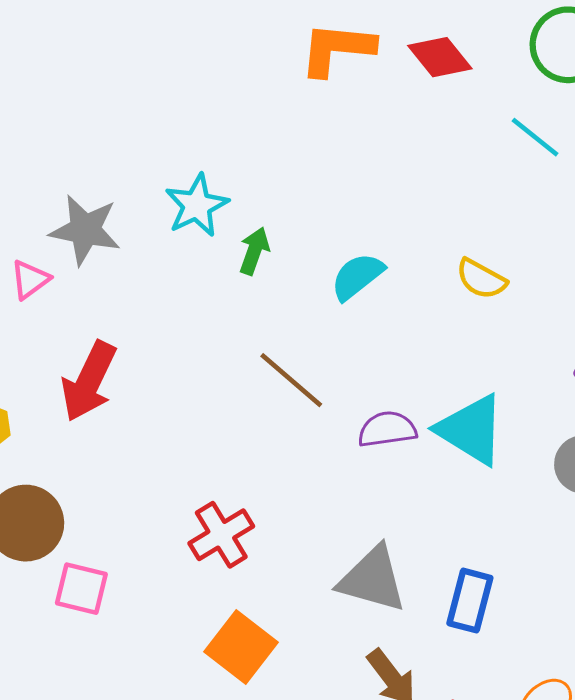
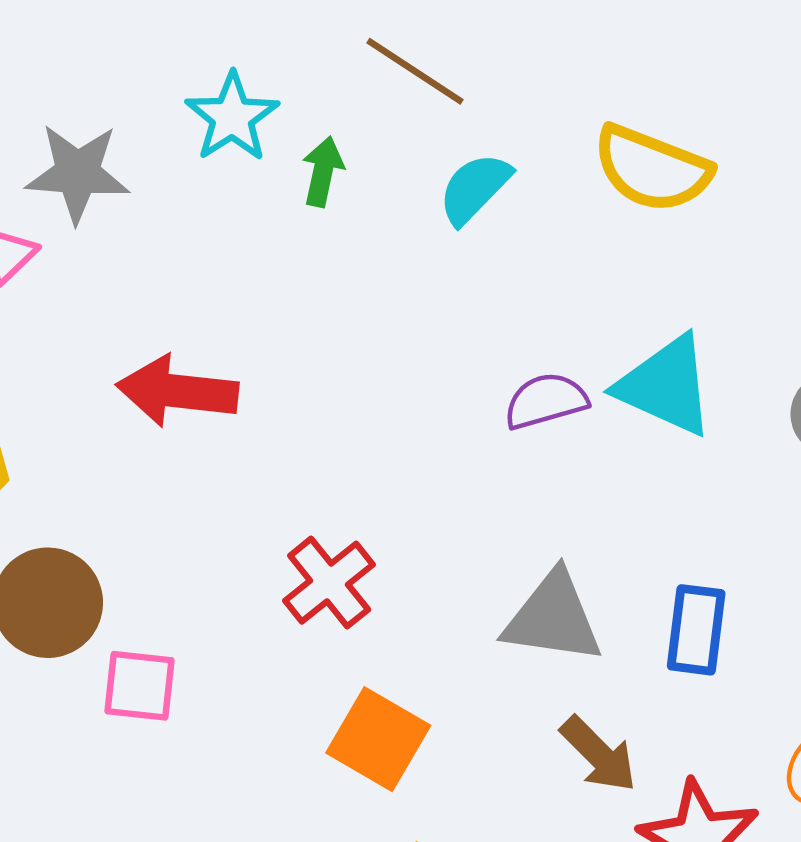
yellow semicircle: (481, 279) -> (652, 169), size x1.6
brown line: (291, 380) -> (415, 71), moved
red arrow: (89, 381) -> (177, 391), moved, turned 78

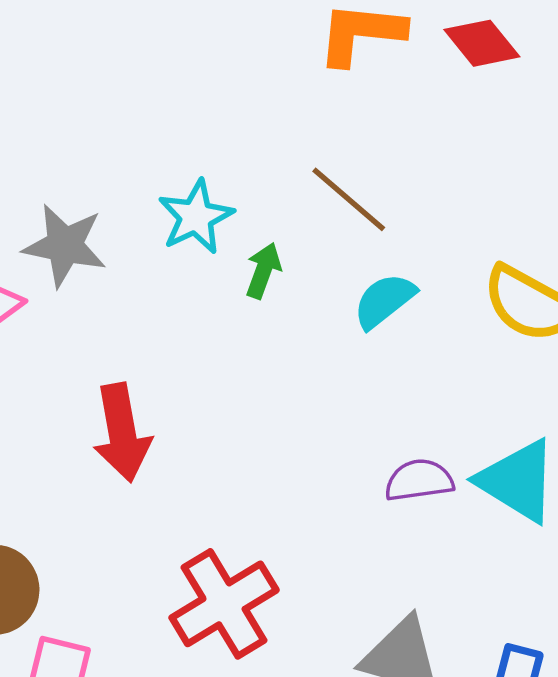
red arrow: (177, 391) -> (122, 433), turned -114
red cross: (329, 583) -> (224, 604), size x1.4

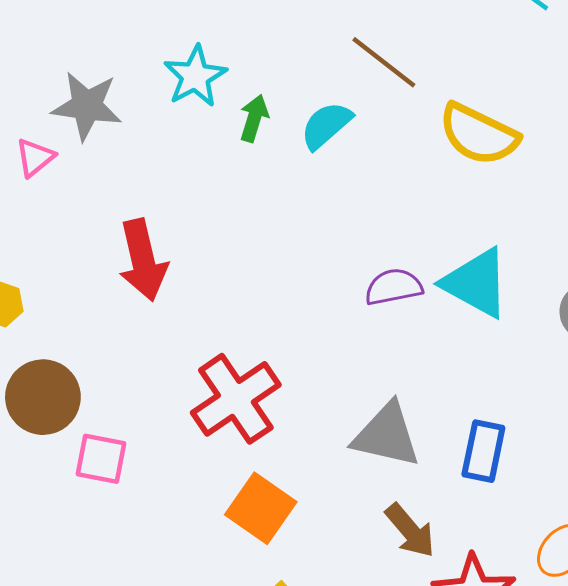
brown line: (349, 199) -> (384, 62), moved
cyan semicircle: (384, 301) -> (326, 125), moved

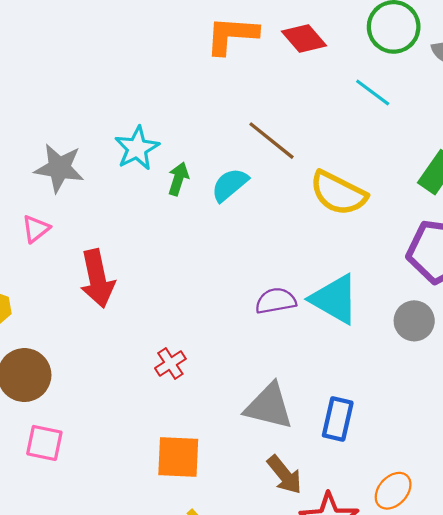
pink triangle: (35, 157) -> (36, 229), moved
red cross: (236, 399) -> (170, 364), moved, size x0.5
pink square: (101, 459) -> (44, 443), moved
orange square: (261, 508) -> (178, 457), turned -33

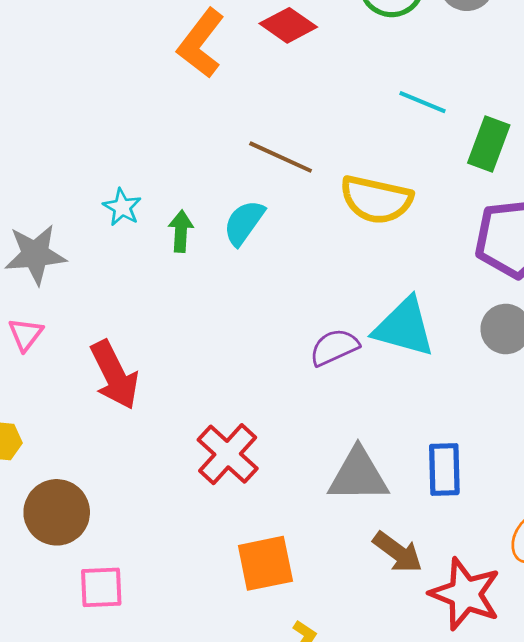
orange L-shape: (232, 35) -> (201, 43), turned -42
cyan line: (373, 92) -> (422, 102), moved
cyan star: (137, 148) -> (122, 207), size x0.7
red cross: (170, 364) -> (228, 454), size x1.6

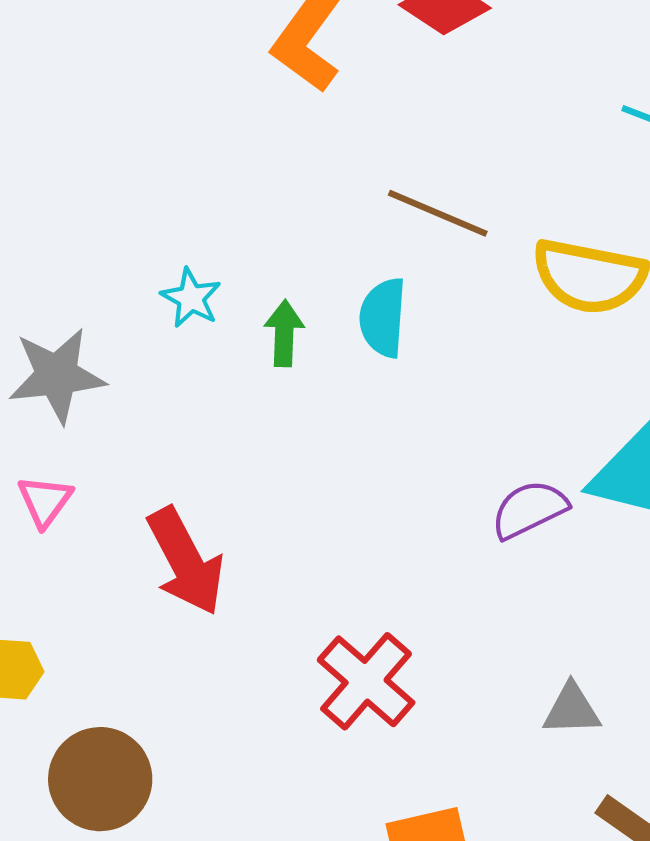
cyan semicircle: (244, 223) -> (383, 318), turned -30
gray triangle: (358, 475) -> (572, 709), size x0.6

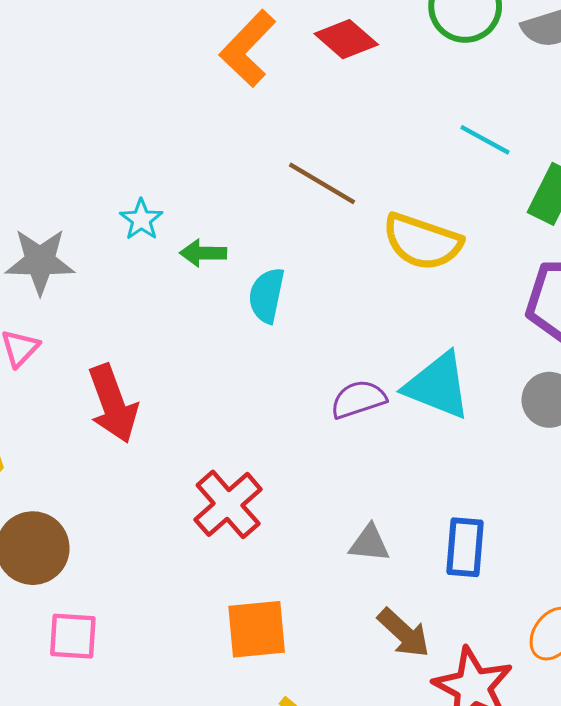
cyan semicircle: (383, 318) -> (267, 295), moved
green arrow: (284, 333) -> (203, 253), turned -99

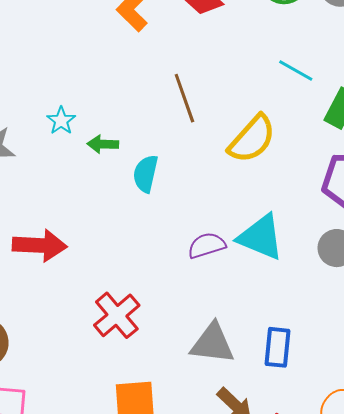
brown line: (322, 183) -> (184, 98), turned 39
yellow semicircle: (422, 242) -> (252, 139), turned -68
red arrow: (113, 404) -> (40, 245), turned -68
gray triangle: (369, 543) -> (212, 344), size x1.6

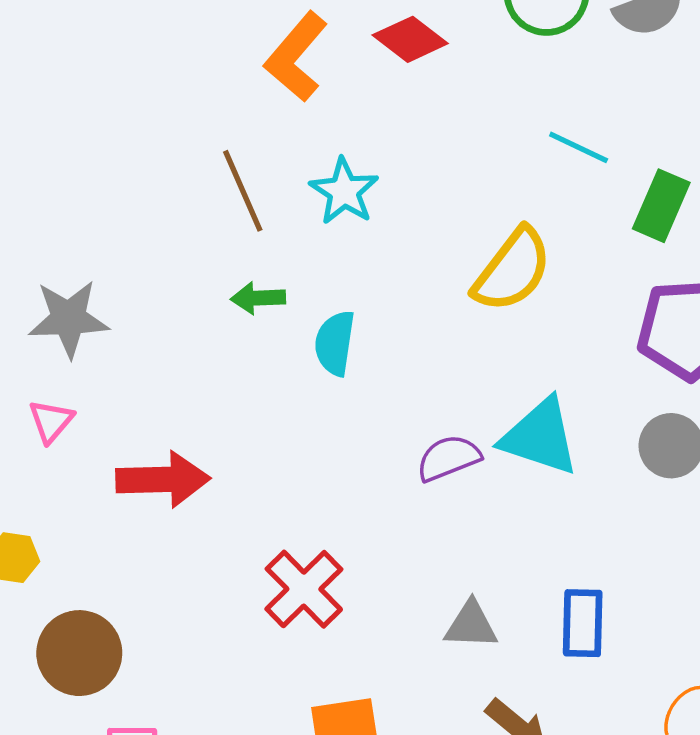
brown line: (184, 98) -> (243, 191), moved
cyan star: (61, 121) -> (344, 191), moved, size x1.4
gray triangle: (212, 344) -> (471, 625), size x0.7

